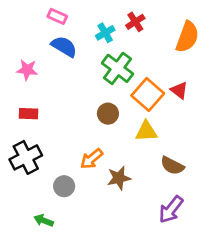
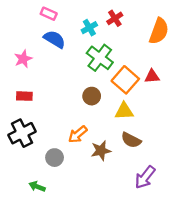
pink star: (27, 70) -> (23, 59), turned -30
red triangle: (179, 90) -> (152, 76), turned -42
brown semicircle: (172, 166) -> (131, 140), moved

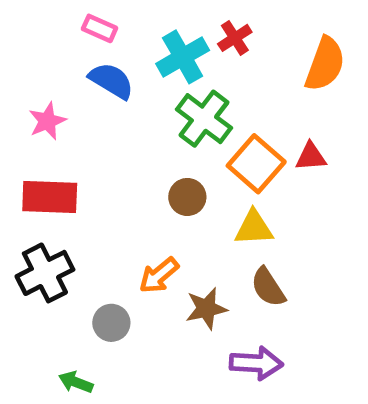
cyan cross: (89, 28) -> (183, 57), size x1.5
red rectangle: (24, 96) -> (50, 197), size x1.6
brown semicircle: (131, 140) -> (268, 287), turned 30
purple arrow: (145, 177) -> (256, 363), moved, turned -125

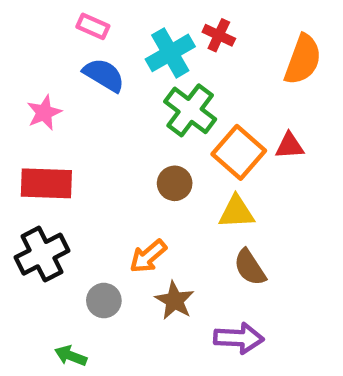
red cross: (235, 38) -> (219, 35), turned -32
brown star: (206, 309) -> (175, 301), moved, turned -30

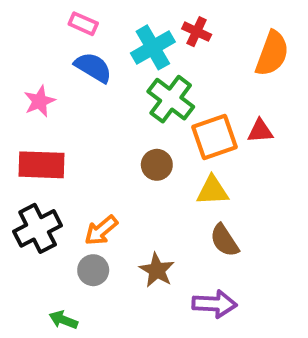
orange square: (239, 152) -> (214, 137), turned 30
orange arrow: (148, 256) -> (101, 230), moved

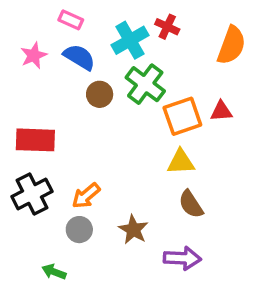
pink star: (39, 101) -> (34, 55), moved
brown circle: (157, 165) -> (100, 94), moved

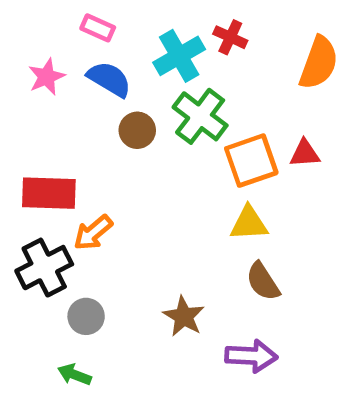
orange arrow: (86, 196) -> (93, 233), moved
gray circle: (79, 230) -> (86, 316), moved

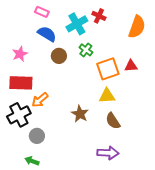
pink star: (47, 77) -> (20, 54), moved
green cross: (200, 116) -> (86, 50), size x0.6
brown star: (184, 316) -> (80, 114), moved

